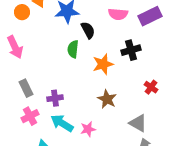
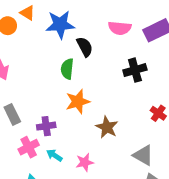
orange star: (103, 64) -> (78, 102), moved
pink cross: (30, 116) -> (29, 147), moved
cyan arrow: (62, 123) -> (54, 155), size x0.6

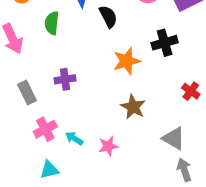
green semicircle: (67, 69) -> (52, 23), moved
orange star: (78, 102) -> (127, 61), moved
purple cross: (46, 126) -> (65, 79), moved

